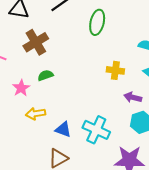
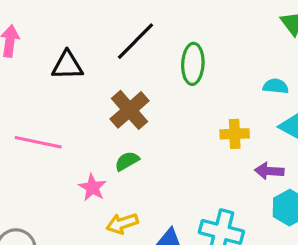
brown cross: (36, 42) -> (130, 110), moved

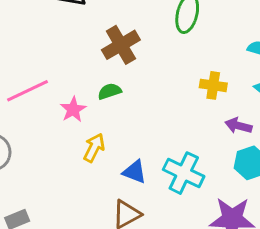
pink line: (38, 142) -> (28, 91), moved, turned -48
yellow arrow: (122, 223) -> (94, 148), turned 124

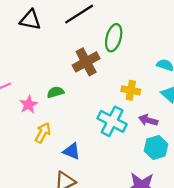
brown cross: (121, 45) -> (86, 62), moved
cyan cross: (184, 173) -> (112, 121), moved

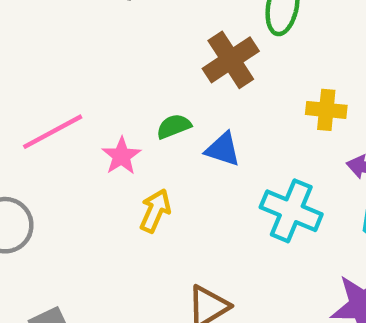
cyan cross: (112, 121) -> (291, 211), moved
blue triangle: (72, 151) -> (223, 149), moved

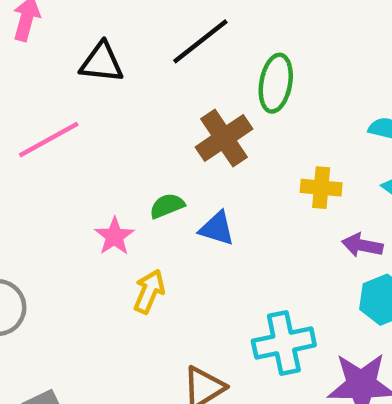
pink line: (53, 132) -> (49, 140), moved
cyan cross: (291, 211) -> (284, 343), moved, turned -34

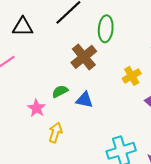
yellow cross: (321, 188) -> (132, 76), turned -30

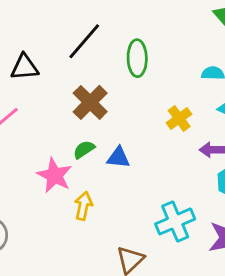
brown cross: (84, 57) -> (90, 102), moved
pink star: (37, 108) -> (55, 175), size x1.4

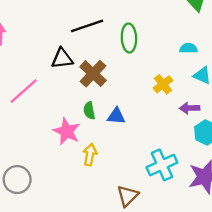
black line: (84, 41) -> (87, 26), turned 32
black triangle: (24, 67) -> (62, 58), moved
green semicircle: (84, 149) -> (89, 111), turned -66

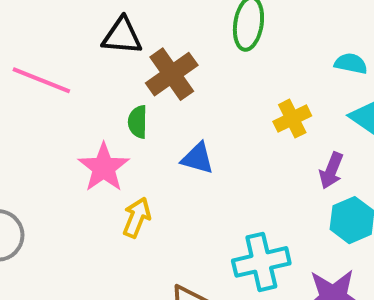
pink line: (24, 91) -> (41, 80), turned 52
purple arrow: (190, 108) -> (331, 171), turned -78
green semicircle: (89, 111) -> (138, 122), moved

